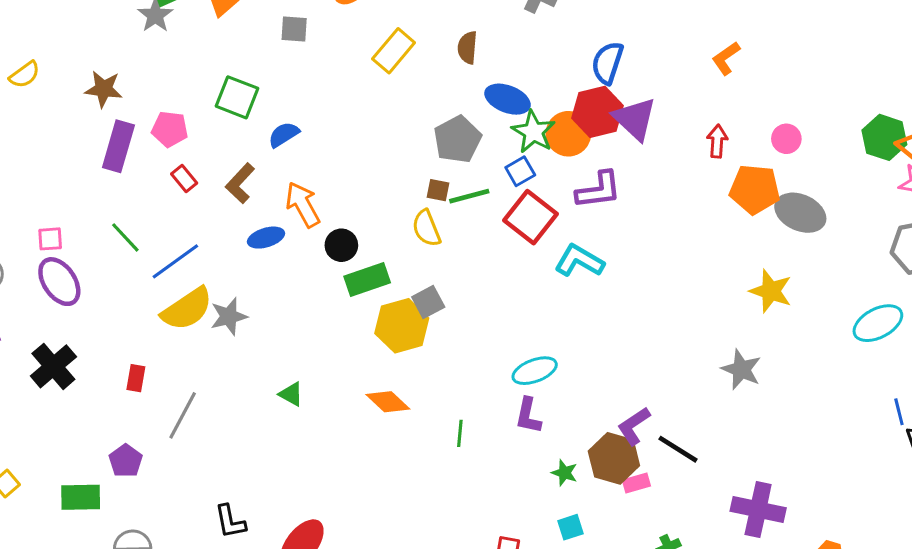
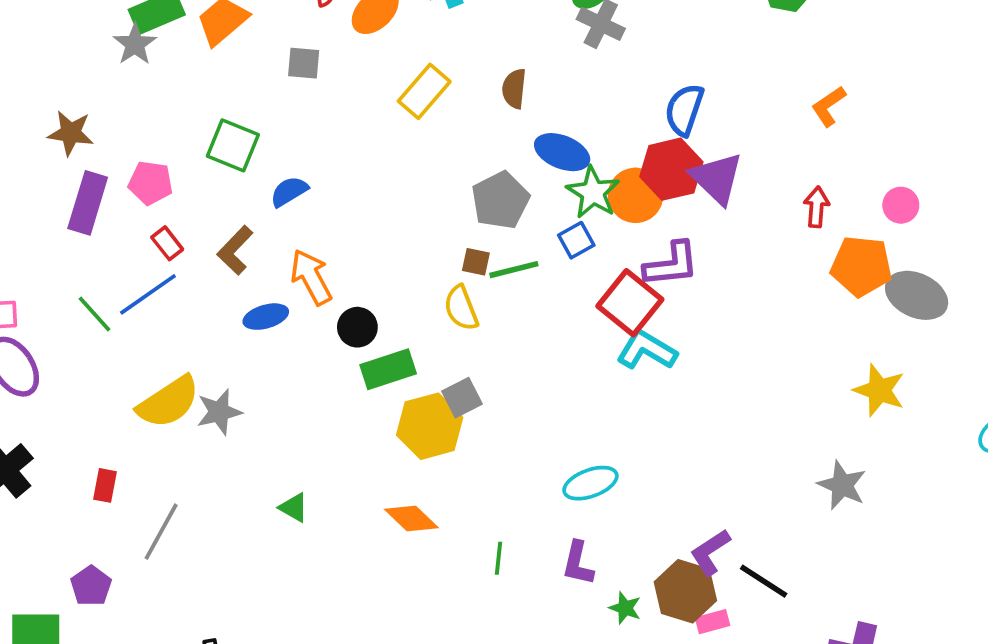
red square: (530, 217) -> (630, 303), moved
blue line: (175, 261) -> (148, 294), moved
purple L-shape: (528, 416) -> (578, 563), moved

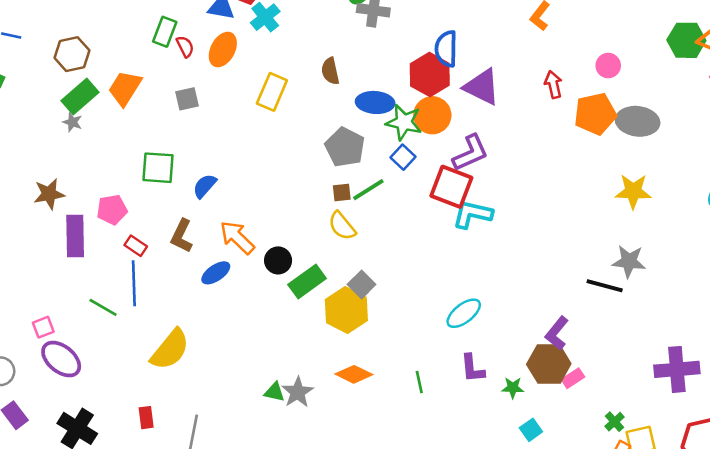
gray star: (135, 44) -> (72, 122), size x0.7
red hexagon: (671, 169) -> (430, 75), moved
blue line: (148, 294) -> (134, 283), turned -39
gray star: (219, 412) -> (298, 392), moved
black line: (764, 581) -> (605, 286), moved

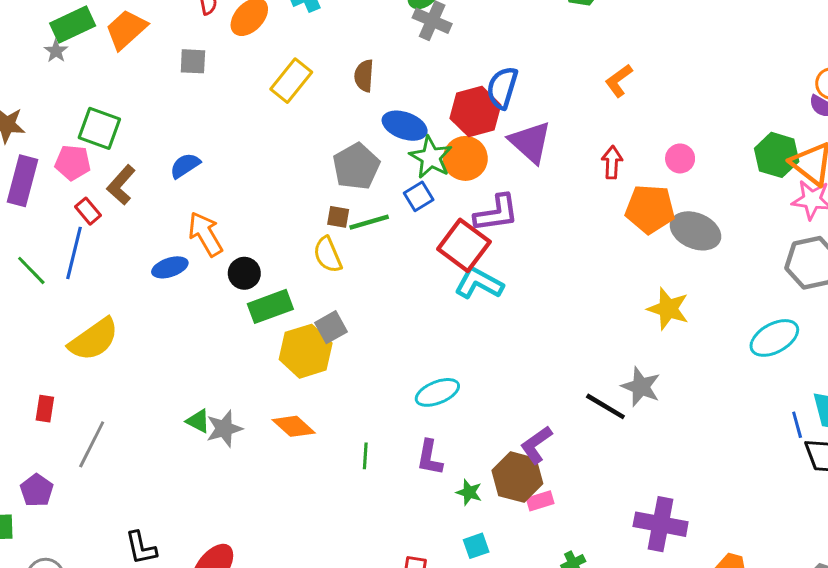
green square: (158, 168) -> (99, 128), moved
brown L-shape: (182, 236) -> (121, 185), moved

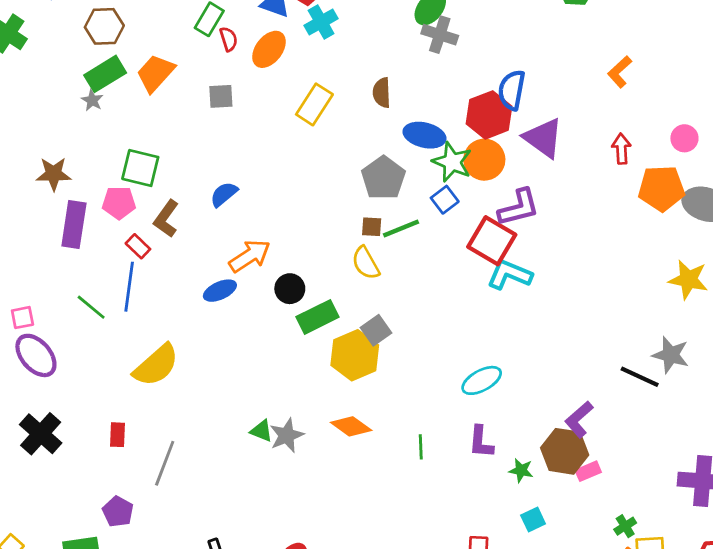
orange arrow: (205, 234) -> (250, 256), turned 93

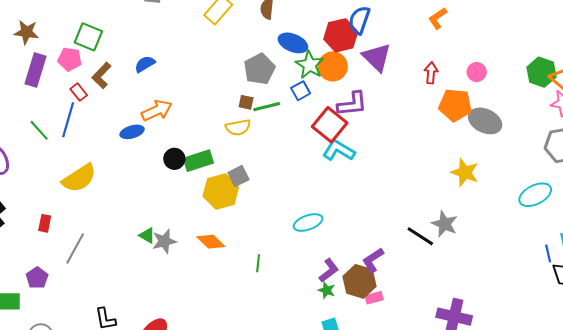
yellow semicircle: (366, 263) -> (238, 127), turned -80
black circle: (290, 289) -> (174, 159), moved
purple L-shape: (481, 442) -> (329, 270), moved, turned -140

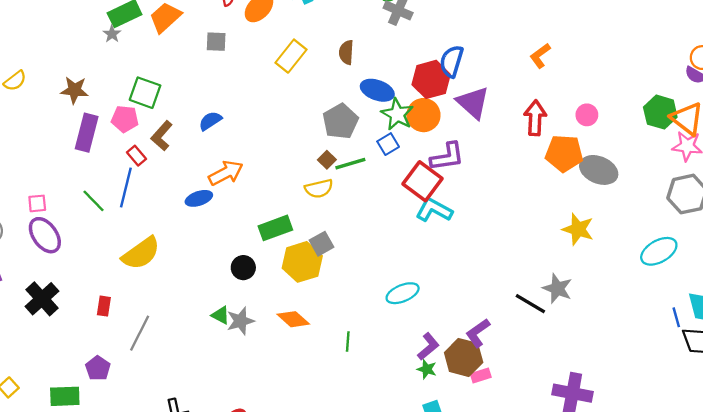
red arrow: (431, 73) -> (535, 118), size x1.4
brown square: (246, 102) -> (327, 160), turned 35
black circle: (174, 159) -> (243, 268), moved

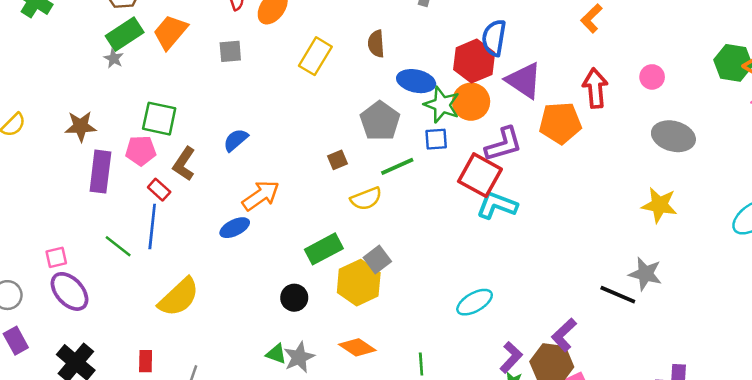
blue square: (388, 144) -> (436, 139), turned 35
orange pentagon: (564, 153) -> (560, 123), moved
brown square: (327, 160) -> (338, 160), moved, turned 30

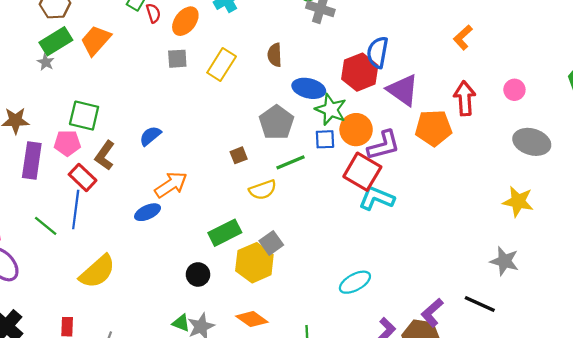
gray square: (230, 51) -> (177, 59), moved
orange circle: (471, 102) -> (356, 130), moved
red rectangle: (159, 190) -> (83, 177), size x1.4
black line: (618, 295) -> (480, 304), moved

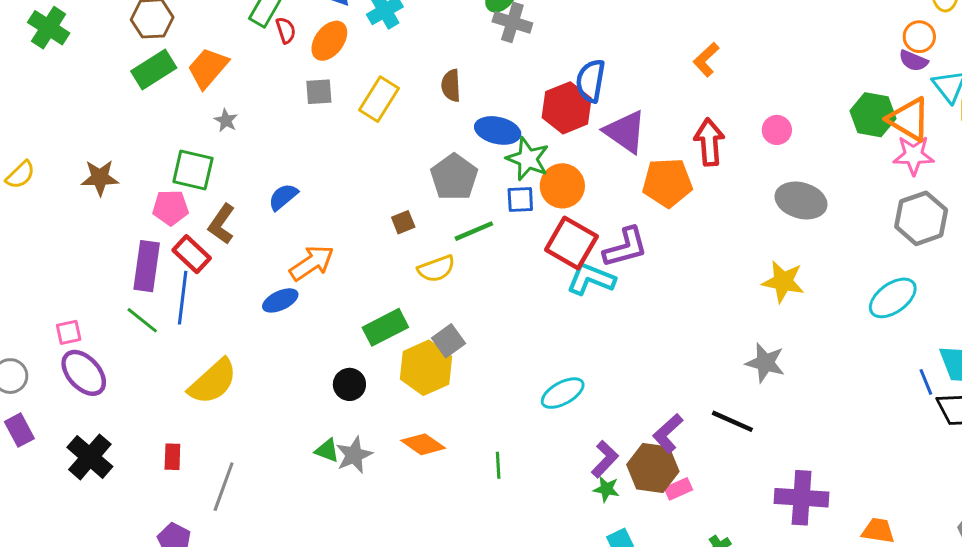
gray star: (46, 62) -> (226, 120), moved
purple L-shape: (384, 145) -> (625, 247), moved
purple rectangle: (32, 161) -> (147, 266), moved

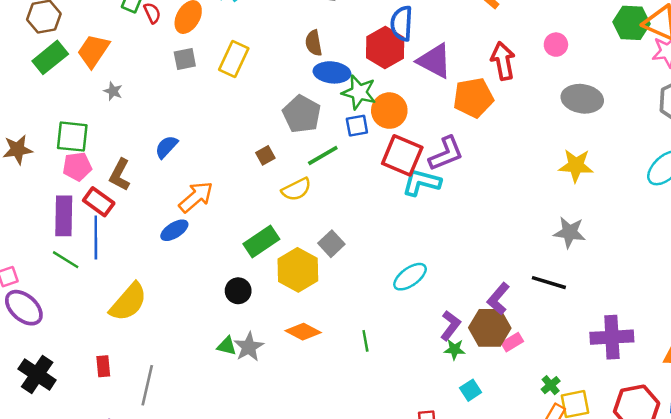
brown semicircle: (451, 86) -> (314, 43), moved
green square: (193, 170) -> (72, 137), moved
gray square: (448, 341) -> (331, 244), moved

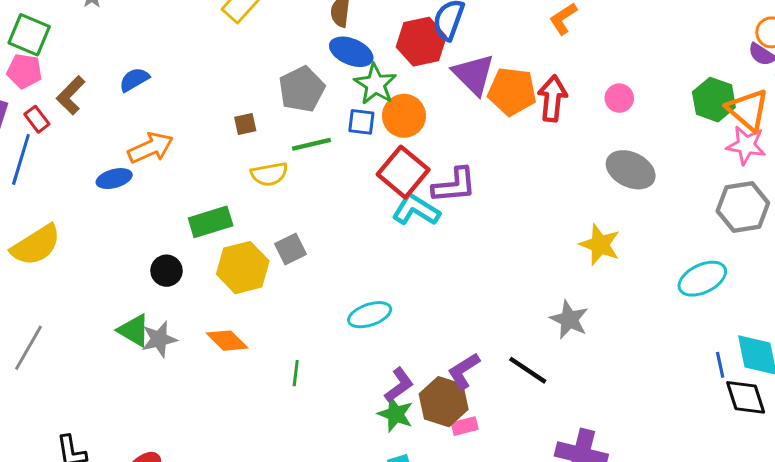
orange pentagon: (473, 98) -> (512, 91), moved
red rectangle: (99, 202) -> (37, 119), size x0.7
green triangle: (227, 346) -> (134, 330), size x1.4
green star: (455, 349) -> (395, 414), size x1.4

